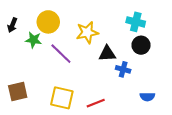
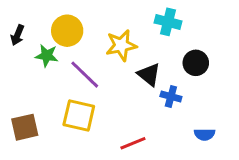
cyan cross: (136, 22) -> (168, 22), moved
black triangle: (107, 54) -> (149, 75), turned 42
yellow square: (62, 98) -> (79, 115), moved

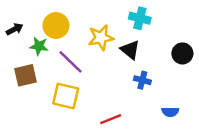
black arrow: (17, 35) -> (15, 29), turned -140
black circle: (196, 63) -> (182, 53), moved
black triangle: (149, 75) -> (130, 50), moved
brown square: (25, 127) -> (26, 75), moved

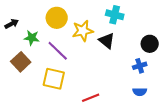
yellow circle: (56, 25) -> (57, 18), moved
brown square: (26, 75) -> (21, 62), turned -30
blue cross: (142, 80) -> (140, 66), moved, turned -32

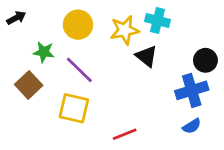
black arrow: (12, 24) -> (16, 18), moved
yellow star: (83, 31) -> (125, 30), moved
blue cross: (140, 66) -> (192, 90), size x1.6
blue semicircle: (140, 92) -> (192, 126), turned -32

